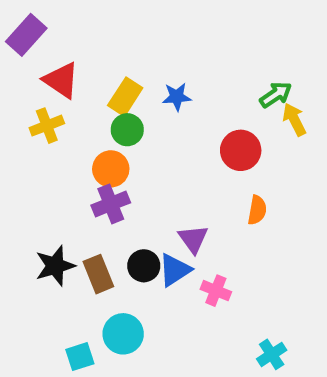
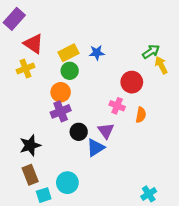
yellow rectangle: (125, 97) -> (69, 53), turned 30
black circle: (144, 266) -> (79, 132), moved
brown rectangle: (98, 274) -> (30, 175), moved
pink cross: (216, 291) -> (117, 106), moved

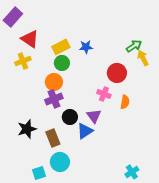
brown rectangle: (30, 175) -> (53, 138), moved

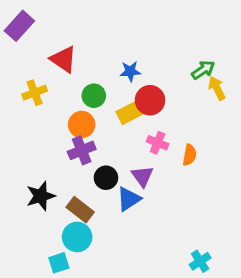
red triangle: (30, 39) -> (63, 59), moved
yellow rectangle: (61, 47) -> (130, 112), moved
red circle: (117, 73) -> (150, 100), moved
brown rectangle: (53, 138) -> (80, 210), turned -30
cyan circle: (60, 162) -> (77, 237), moved

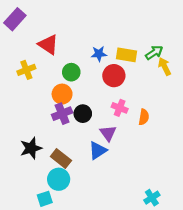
yellow rectangle: (130, 112) -> (127, 55), moved, turned 36
black circle: (106, 178) -> (83, 114), moved

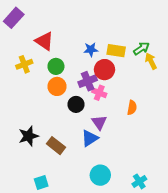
green circle: (71, 72) -> (56, 66), moved
pink cross: (120, 108) -> (99, 93), moved
purple cross: (62, 114) -> (88, 81), moved
cyan circle: (59, 179) -> (100, 175), moved

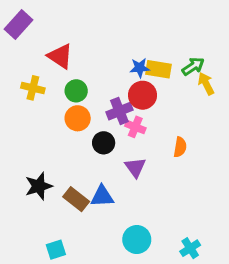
blue star: (91, 50) -> (140, 68), moved
yellow cross: (24, 64) -> (33, 88), turned 35
blue triangle: (90, 138) -> (102, 196), moved, turned 30

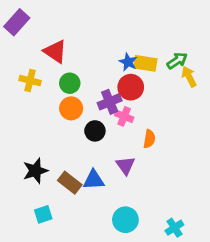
blue star: (140, 68) -> (128, 62), turned 30
orange semicircle: (180, 147) -> (149, 139), moved
purple triangle: (135, 167) -> (125, 165), moved
cyan square: (56, 250) -> (43, 214), moved

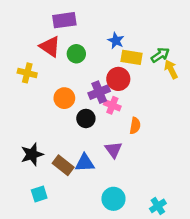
purple rectangle: (17, 22) -> (64, 20), moved, turned 40
blue star: (128, 62) -> (116, 41), moved
green circle: (70, 83) -> (76, 54), moved

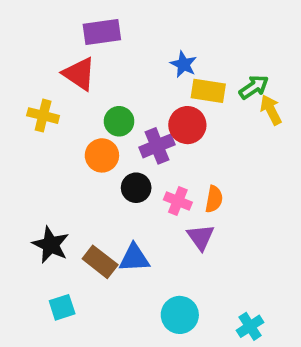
green circle: (76, 54) -> (119, 121), moved
pink cross: (112, 105) -> (178, 201), moved
purple triangle: (113, 150) -> (201, 237), moved
black star: (32, 154) -> (51, 245), turned -30

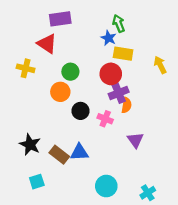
green arrow: (254, 87) -> (119, 23), moved, turned -78
purple cross: (157, 146) -> (119, 93), moved
orange semicircle: (214, 199) -> (126, 105), moved
purple triangle: (201, 237) -> (135, 140), moved

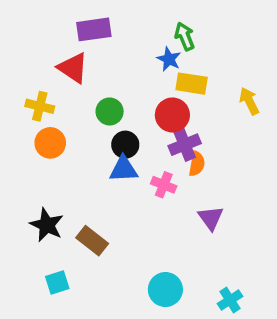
orange circle: (60, 92) -> (50, 143), moved
black circle: (81, 111) -> (125, 145), moved
blue triangle: (79, 152) -> (124, 169), moved

